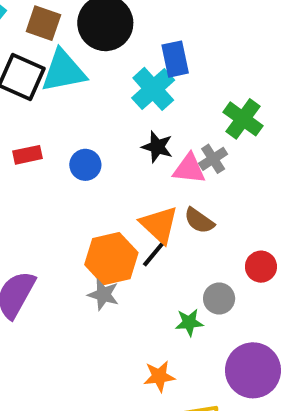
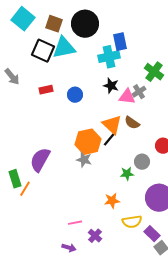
cyan cross: (153, 89) -> (109, 57), turned 30

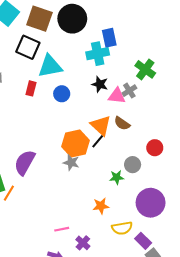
brown square: (54, 24) -> (39, 19), size x1.4
cyan triangle: (64, 48) -> (50, 66), moved
red rectangle: (46, 90) -> (31, 88), turned -64

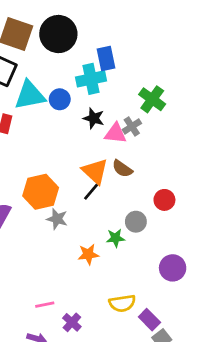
blue circle: (62, 94) -> (60, 99), moved
orange hexagon: (75, 143) -> (41, 192), moved
purple circle: (151, 203) -> (173, 268), moved, size x0.7
orange star: (101, 206) -> (88, 254), moved

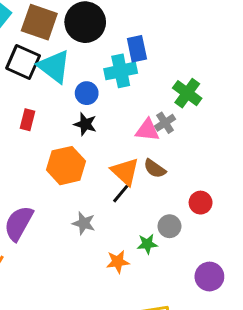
cyan triangle: (30, 95) -> (54, 66), moved, turned 48
black star: (94, 118) -> (85, 124), moved
orange hexagon: (41, 192) -> (66, 166), moved

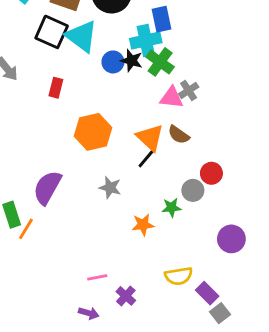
green cross: (187, 93) -> (160, 62), moved
black star: (85, 124) -> (132, 61), moved
red circle: (201, 203) -> (211, 173), moved

